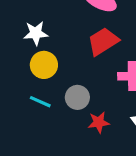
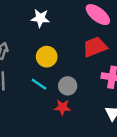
white star: (36, 33) -> (40, 18), moved
red star: (99, 122) -> (62, 107), moved

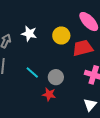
white star: (40, 18) -> (29, 34), moved
yellow circle: (47, 57) -> (61, 36), moved

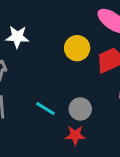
white star: (29, 34) -> (17, 37), moved

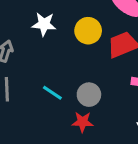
white star: (17, 37) -> (44, 24), moved

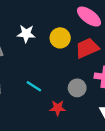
gray circle: (89, 95) -> (77, 88), moved

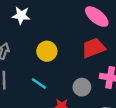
white star: (26, 34) -> (21, 15), moved
yellow circle: (60, 38) -> (47, 51), moved

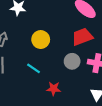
gray circle: (82, 87) -> (72, 61), moved

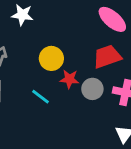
red star: (54, 89) -> (69, 79), moved

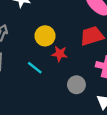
gray circle: (92, 89) -> (76, 85), moved

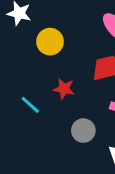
yellow circle: (45, 36) -> (50, 42), moved

